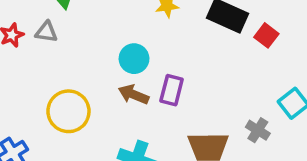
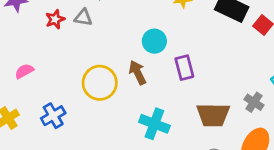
purple rectangle: (172, 90) -> (184, 68), turned -30
brown arrow: (134, 94) -> (138, 72), moved, turned 40

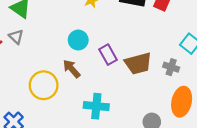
gray triangle: (83, 18) -> (16, 37), turned 49
brown trapezoid: (213, 115) -> (138, 63), moved

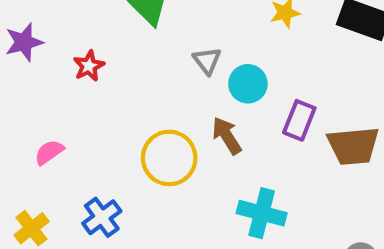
gray triangle: (16, 37) -> (207, 61), moved
purple rectangle: (108, 55) -> (299, 120), turned 42

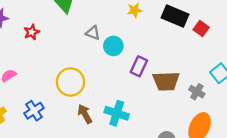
gray triangle: (207, 61) -> (93, 33), turned -35
brown arrow: (227, 136) -> (85, 114), moved

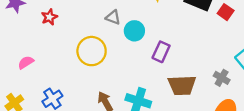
brown trapezoid: (166, 81) -> (182, 85), moved
yellow circle: (70, 82) -> (92, 51), moved

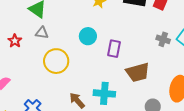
gray triangle: (113, 17) -> (42, 33), moved
gray cross: (222, 78) -> (163, 39), moved

